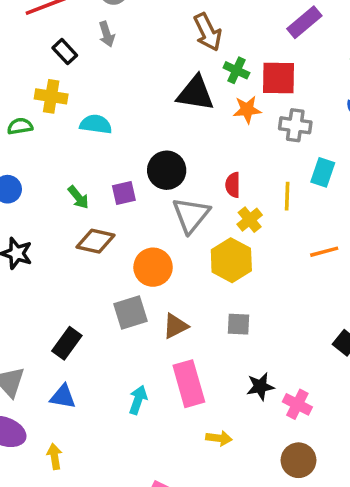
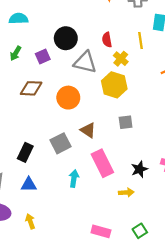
green arrow: (78, 197) -> (16, 53), moved, turned 80
gray triangle: (191, 215) -> (85, 62), turned -45
gray square: (130, 313) -> (60, 143), moved
brown triangle: (175, 326) -> (88, 130), turned -49
black star: (260, 387) -> (139, 169), moved

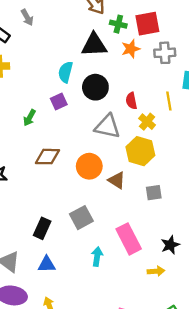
cyan semicircle: (18, 19) -> (65, 72), moved, turned -72
black circle: (66, 38) -> (95, 87), moved
purple square: (43, 57) -> (59, 101), moved
brown triangle: (88, 130) -> (117, 180), moved

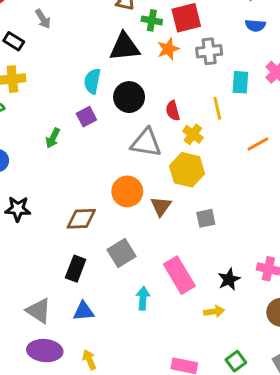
brown diamond: (48, 157) -> (81, 219), moved
brown triangle: (117, 180) -> (161, 206), turned 36

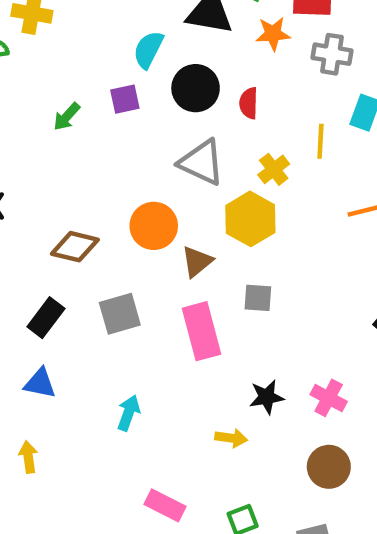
red semicircle: (173, 111) -> (249, 103), moved
pink rectangle: (179, 275) -> (201, 331), moved
cyan arrow: (143, 298) -> (129, 413), moved

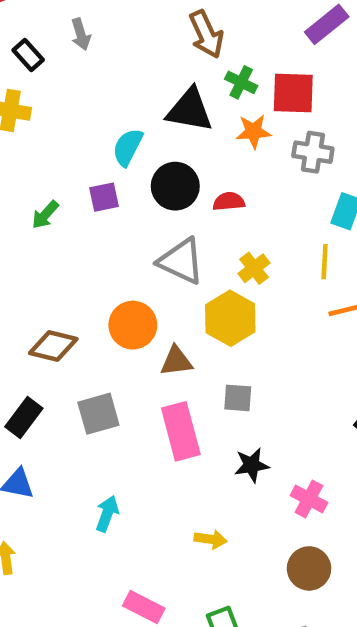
red semicircle: (249, 103) -> (229, 201), turned 84
yellow line: (320, 141) -> (325, 262), moved
brown triangle: (197, 262) -> (176, 361), turned 32
black star: (267, 397) -> (252, 465), moved

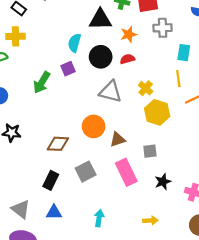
orange star: (253, 131) -> (129, 34), moved
green arrow: (45, 215) -> (42, 82), size x1.5
yellow hexagon: (230, 318) -> (157, 112), moved

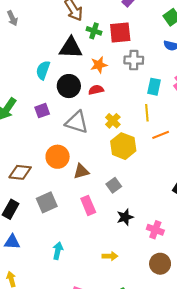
purple square: (68, 69) -> (42, 111), moved
gray square: (150, 151) -> (114, 185), turned -32
pink rectangle: (126, 172) -> (88, 205), size x0.7

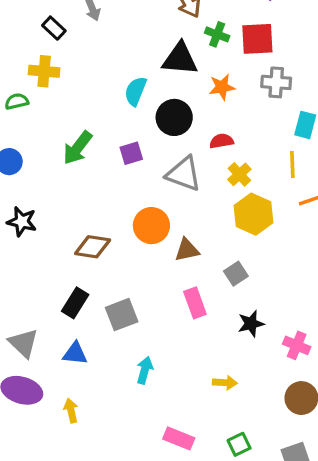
red semicircle: (96, 90) -> (221, 141), moved
gray square: (47, 202) -> (122, 315), moved

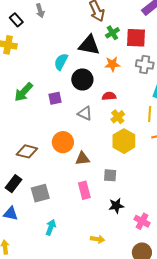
green cross: (217, 34) -> (112, 33), turned 32
gray triangle: (184, 174) -> (85, 113), size x0.7
gray square: (236, 274) -> (110, 175), turned 32

